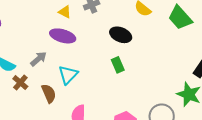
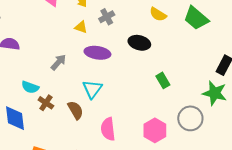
purple ellipse: (63, 36) -> (97, 53), moved
gray arrow: (38, 59) -> (58, 62), moved
green rectangle: (118, 65) -> (163, 80), moved

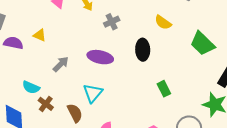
green trapezoid: (196, 18) -> (202, 44), moved
yellow triangle: (81, 27) -> (40, 35), moved
black ellipse: (139, 43) -> (143, 50), turned 70

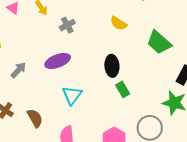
black ellipse: (143, 50) -> (112, 66), moved
purple ellipse: (100, 57) -> (58, 61), turned -30
cyan triangle: (93, 93) -> (72, 95), moved

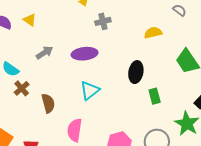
yellow semicircle: (119, 23) -> (153, 33), turned 120
green rectangle: (123, 89) -> (155, 96), moved

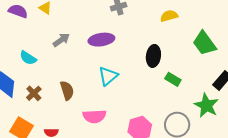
brown cross: (22, 88) -> (34, 93), moved
green rectangle: (155, 96) -> (173, 79), turned -42
pink semicircle: (75, 130) -> (94, 116), turned -100

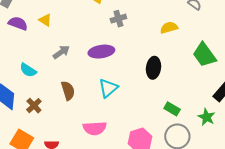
green rectangle: (173, 79) -> (172, 109), moved
brown semicircle: (67, 90) -> (68, 91), moved
green star: (206, 105) -> (207, 117), size x0.7

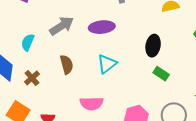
gray arrow: (61, 52) -> (62, 26), size x1.4
cyan semicircle: (28, 70) -> (28, 42), turned 78
green rectangle: (172, 109) -> (161, 74), moved

